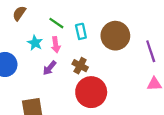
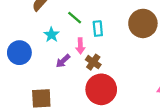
brown circle: (115, 36) -> (143, 23), moved
pink arrow: (56, 45) -> (80, 46), moved

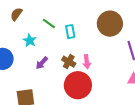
pink arrow: (80, 46) -> (87, 62), moved

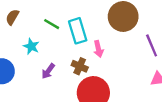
cyan rectangle: (70, 32) -> (78, 31), size x1.5
pink arrow: (87, 62) -> (98, 49), moved

